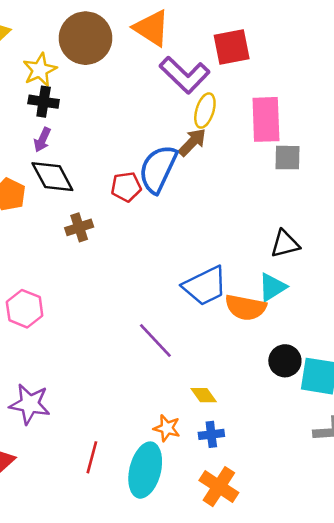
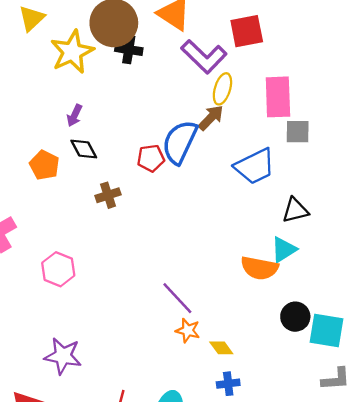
yellow star: (40, 70) -> (72, 52), size x1.4
black cross: (44, 102) -> (129, 50), moved
black diamond: (52, 177) -> (84, 149), size x0.7
blue trapezoid: (205, 286) -> (255, 166), moved
orange star: (167, 428) -> (188, 330), moved

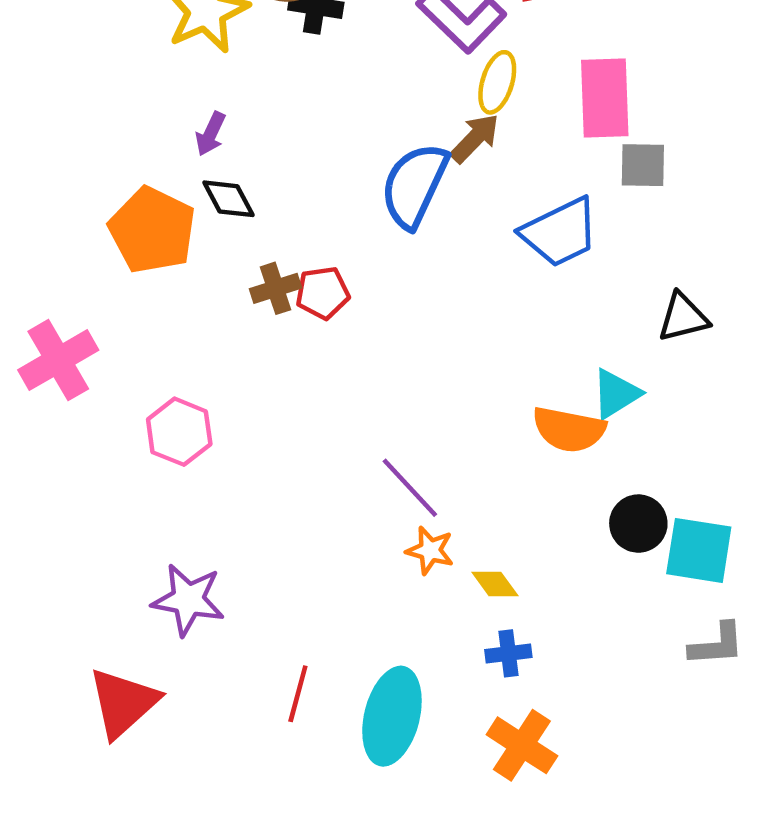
red pentagon: (151, 158) -> (323, 293), moved
orange pentagon: (44, 165) -> (152, 230), size x1.5
black triangle: (295, 210) -> (683, 317), moved

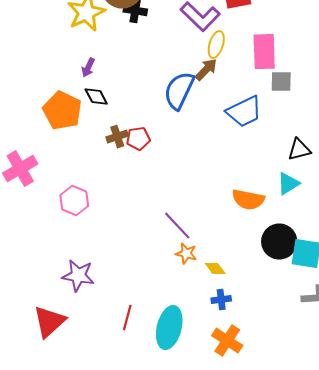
cyan triangle: (616, 394) -> (288, 184), moved
black circle: (638, 524) -> (279, 242), size x1.4

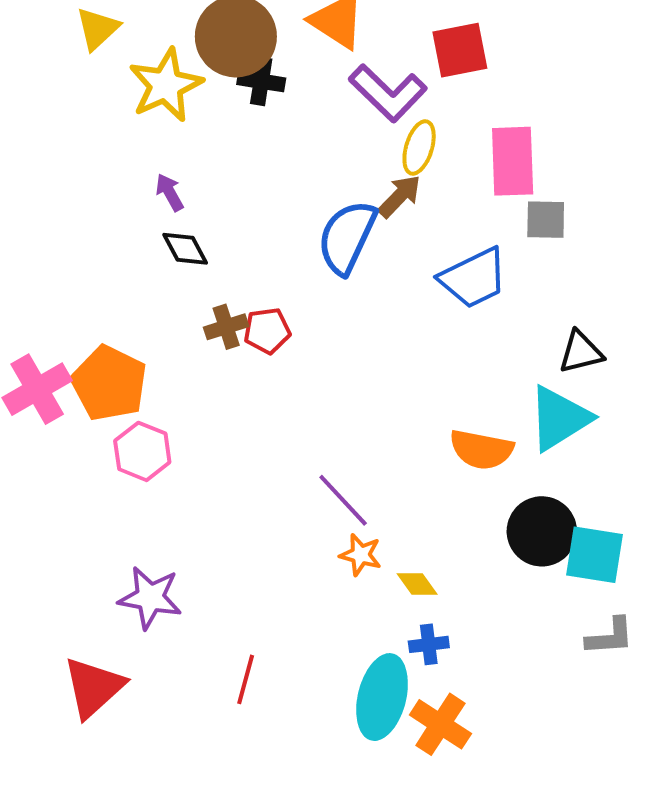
purple arrow: (88, 68) -> (170, 192), turned 126
orange pentagon: (62, 111) -> (109, 383), moved
cyan triangle: (288, 184) -> (559, 418), size x1.5
cyan ellipse: (169, 328) -> (382, 697), moved

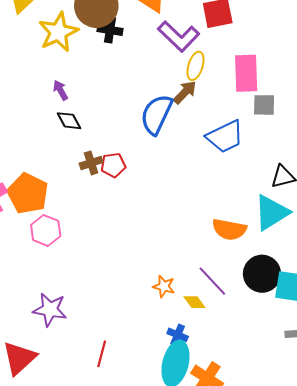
purple line: (343, 500) -> (212, 281), moved
blue cross: (429, 644) -> (178, 335), moved, turned 30

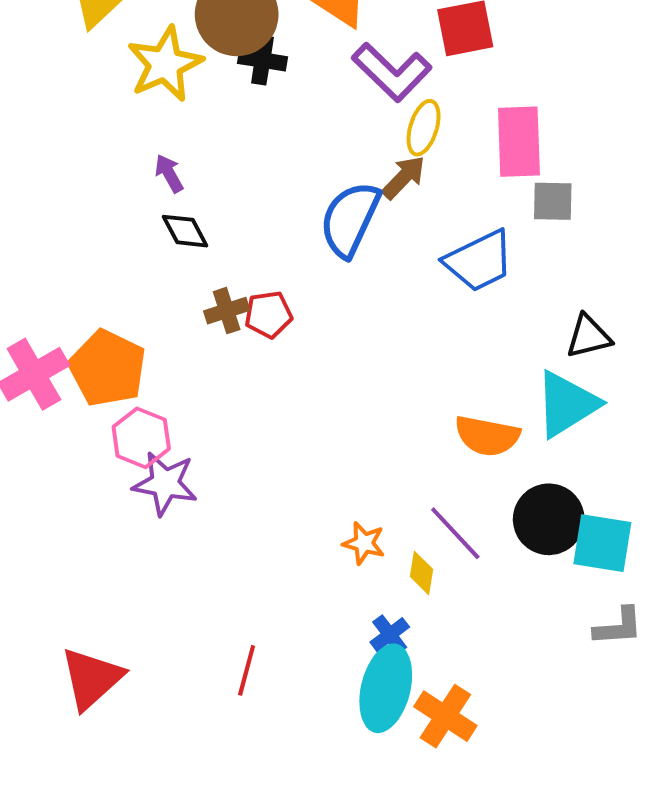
yellow diamond: (194, 302) -> (422, 573), turned 45
purple star: (50, 310) -> (165, 484), moved
blue cross: (178, 335) -> (390, 635), turned 30

